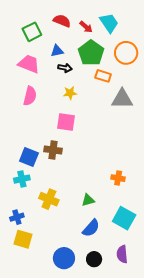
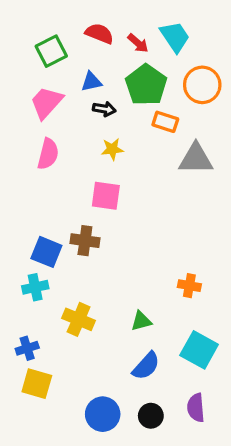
pink trapezoid: (29, 64) -> (46, 103), turned -70

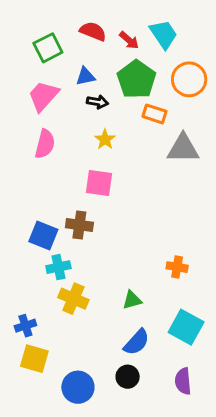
yellow star: (112, 149) -> (105, 139), turned -30
cyan cross: (35, 287) -> (58, 267), moved
blue circle: (103, 414) -> (78, 387), moved
black circle: (151, 416) -> (128, 377), moved

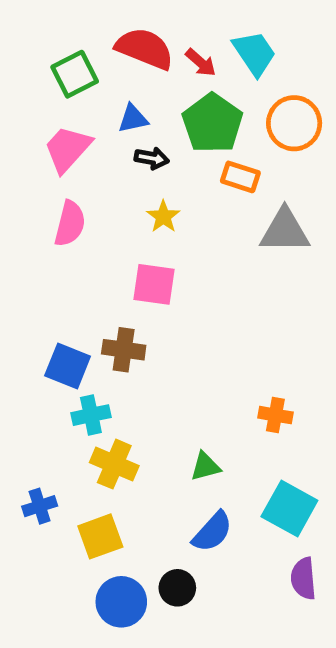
red semicircle: (93, 31) -> (145, 49), size x1.4
yellow square: (34, 359) -> (100, 536), moved, turned -36
black circle: (128, 377) -> (177, 588), moved
purple semicircle: (183, 381) -> (303, 578), moved

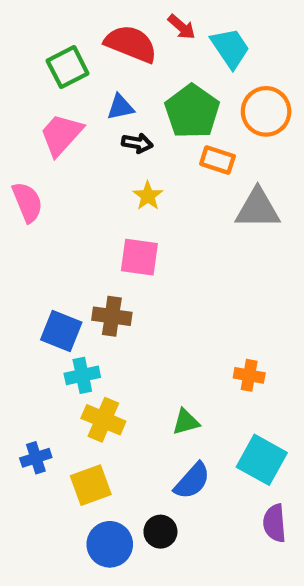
red arrow: (201, 63) -> (182, 27), moved
pink semicircle: (70, 224) -> (27, 202), moved, turned -36

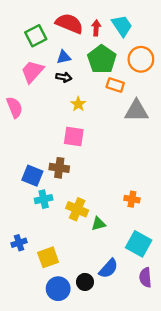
red arrow: (182, 27) -> (96, 28), moved, turned -128
black arrow: (137, 143) -> (64, 77), moved
yellow cross: (103, 420) -> (77, 209), moved
blue semicircle: (192, 481) -> (108, 269), moved

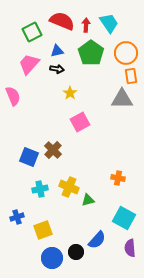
orange rectangle: (115, 85) -> (131, 76), moved, turned 63
pink square: (74, 136) -> (80, 122), moved, turned -36
brown cross: (59, 168) -> (53, 150), turned 36
cyan cross: (44, 199) -> (40, 189), moved

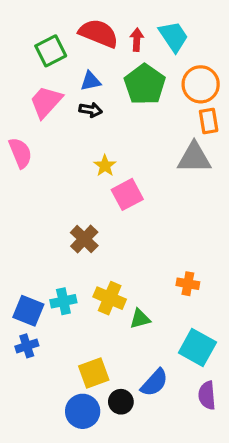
yellow star: (70, 93) -> (105, 166), moved
blue square: (29, 157) -> (28, 311), moved
yellow square: (43, 230) -> (94, 373), moved

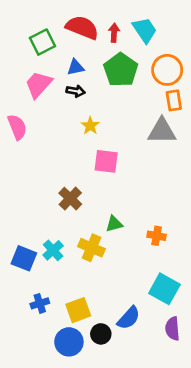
yellow star: (105, 166) -> (90, 126), moved
pink square: (127, 194) -> (106, 161), turned 35
cyan cross: (63, 301) -> (53, 250), turned -30
green triangle: (140, 319) -> (114, 224), moved
blue cross: (27, 346) -> (40, 303), moved

